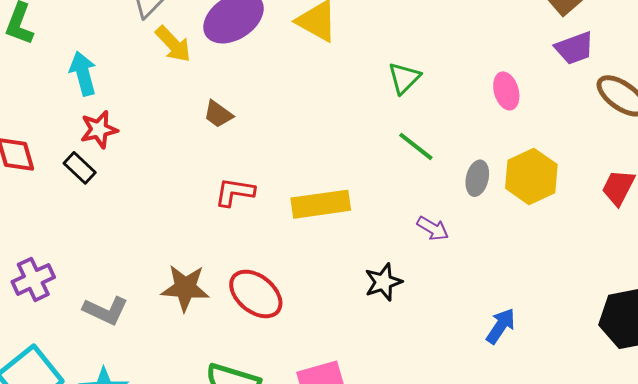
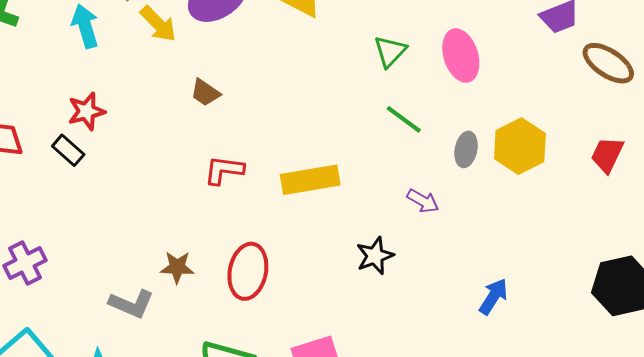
cyan arrow: (83, 73) -> (85, 26), moved
pink ellipse: (506, 91) -> (461, 56), moved, size x1.4
brown star: (185, 288) -> (177, 267), size x0.7
red ellipse: (256, 294) -> (248, 271), turned 64
gray L-shape: (106, 310) -> (131, 304), moved

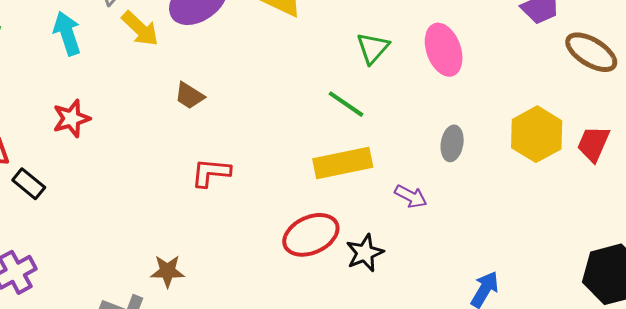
green line: (404, 119) -> (346, 104), moved
yellow hexagon: (520, 146) -> (537, 134), moved
black rectangle: (68, 150) -> (29, 184), moved
yellow rectangle: (310, 180) -> (343, 163), moved
red ellipse: (248, 271) -> (311, 235), moved, turned 56

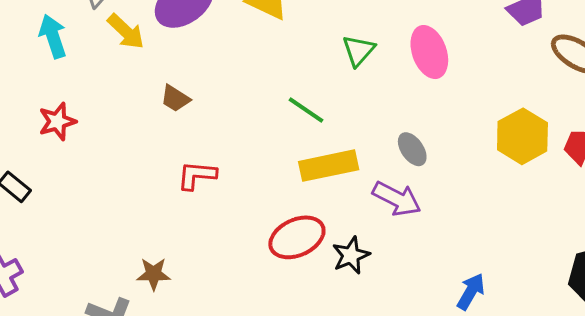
green line: (346, 104) -> (306, 110), moved
gray ellipse: (452, 143) -> (412, 149), moved, turned -44
purple arrow: (411, 196) -> (397, 199), size x1.5

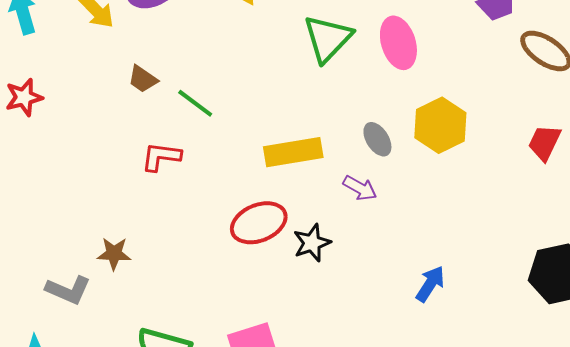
green triangle: (358, 50) -> (328, 38), size x1.5
green line: (306, 110) -> (195, 103), moved
yellow hexagon: (522, 136) -> (440, 125), moved
purple arrow: (397, 199) -> (360, 188), size x0.7

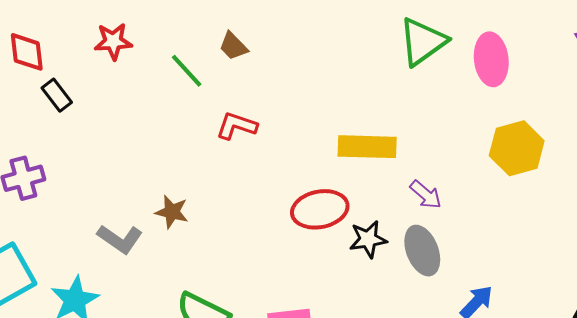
green line: (195, 103) -> (187, 71), moved
gray ellipse: (377, 139) -> (422, 251), moved, size x1.4

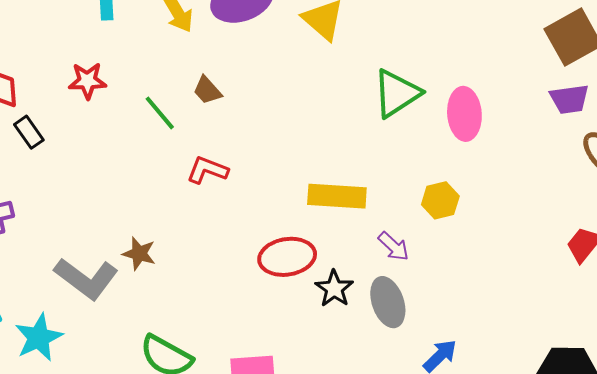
yellow hexagon: (517, 148) -> (440, 200), moved, size x0.7
gray L-shape: (120, 239) -> (86, 278), size x1.4
black star: (368, 239) -> (334, 289), turned -30

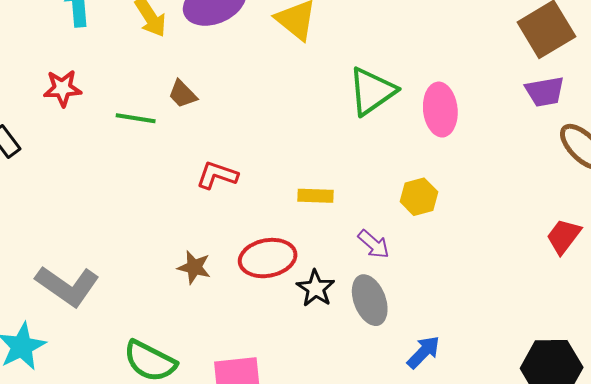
green line: (160, 113) -> (136, 118), turned -39
red L-shape: (207, 170) -> (217, 175), moved
yellow rectangle: (337, 196) -> (315, 196), size x0.6
brown star: (139, 253) -> (194, 267), moved

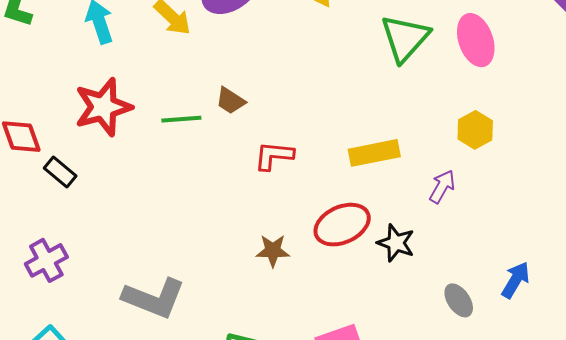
red star: (62, 88) -> (103, 107), size x1.5
brown trapezoid: (183, 94) -> (230, 101), moved
yellow rectangle: (315, 196) -> (374, 153), size x1.4
purple arrow: (374, 244) -> (442, 187), turned -88
gray ellipse: (370, 300) -> (459, 300), moved, size x0.7

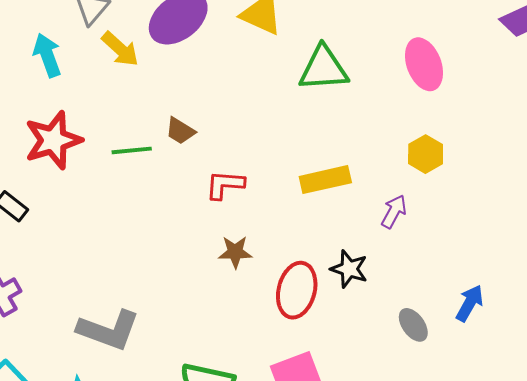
green triangle: (405, 38) -> (323, 69), moved, turned 46
red ellipse: (342, 225) -> (297, 290), moved, turned -50
brown star: (273, 251) -> (235, 252), moved

